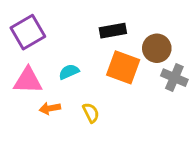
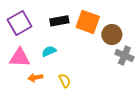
black rectangle: (113, 31) -> (59, 21), moved
orange square: (123, 67) -> (88, 22), moved

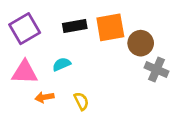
orange square: (88, 22) -> (110, 27), turned -30

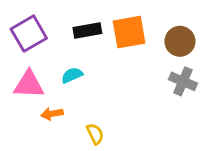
brown circle: (141, 43) -> (180, 41), moved
yellow semicircle: (81, 101) -> (95, 134), moved

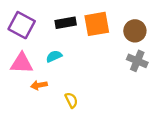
purple square: (29, 34) -> (22, 25), turned -32

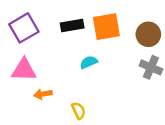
purple square: (22, 25) -> (24, 28), turned 32
cyan semicircle: (54, 56) -> (89, 62), moved

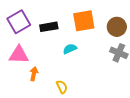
black rectangle: (72, 25) -> (49, 27), moved
orange arrow: (43, 94) -> (34, 74), turned 112

